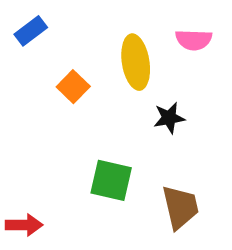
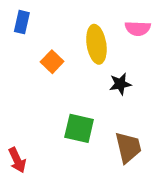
blue rectangle: (31, 31) -> (22, 22), turned -40
red arrow: (24, 225) -> (17, 160), turned 65

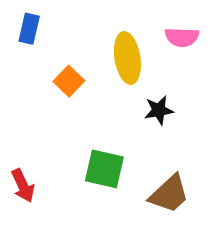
brown trapezoid: (128, 147) -> (169, 194), turned 60
red arrow: (17, 160) -> (23, 186), moved

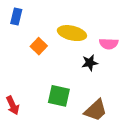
pink semicircle: (182, 37) -> (109, 44), moved
yellow ellipse: (127, 58) -> (72, 33), turned -68

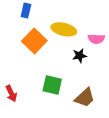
blue rectangle: (16, 16) -> (26, 10), moved
orange square: (39, 46) -> (34, 41), size x1.6

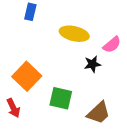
pink semicircle: (96, 39) -> (112, 45), turned -42
orange square: (34, 41) -> (27, 76), moved

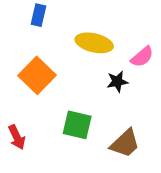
orange square: (27, 76) -> (37, 75), moved

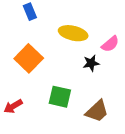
blue rectangle: (38, 15) -> (30, 12), turned -35
red arrow: (17, 137) -> (13, 106), turned 84

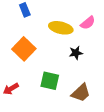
pink semicircle: (110, 44) -> (88, 23), moved

